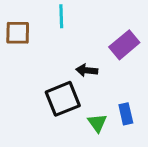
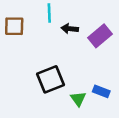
black arrow: (87, 70) -> (70, 29), moved
blue rectangle: (126, 114) -> (101, 91), turned -56

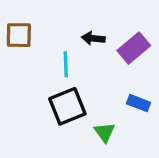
cyan line: (49, 13) -> (66, 64), moved
blue rectangle: (101, 91) -> (139, 103), moved

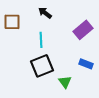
black arrow: (93, 38) -> (45, 13), moved, turned 32

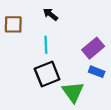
purple rectangle: (83, 30) -> (93, 48), moved
green triangle: (65, 82) -> (73, 92), size x1.5

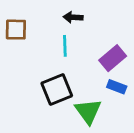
black arrow: (50, 14) -> (73, 17), moved, turned -35
cyan line: (46, 45) -> (65, 46), moved

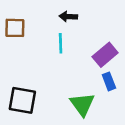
blue rectangle: (117, 87) -> (109, 81), turned 48
black square: (57, 89) -> (22, 100), moved, turned 32

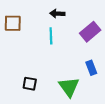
purple rectangle: (105, 55) -> (90, 32), moved
black square: (22, 100) -> (30, 84), moved, size x0.6

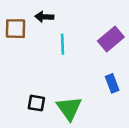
black arrow: (57, 14) -> (44, 17), moved
green triangle: (69, 87) -> (69, 108), moved

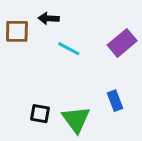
cyan line: (63, 44) -> (69, 49), turned -60
blue rectangle: (112, 83) -> (115, 101), moved

